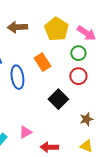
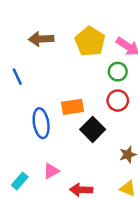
orange rectangle: (42, 62) -> (72, 107), moved, turned -66
blue ellipse: (17, 77) -> (41, 123), moved

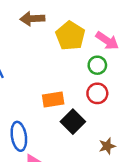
brown arrow: (41, 39) -> (32, 19), moved
blue ellipse: (41, 123) -> (19, 136), moved

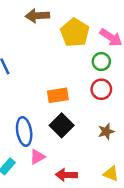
black square: (73, 122) -> (62, 125), moved
brown star: (107, 146) -> (106, 131), moved

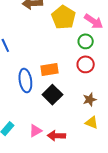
blue ellipse: (24, 131) -> (25, 81), moved
pink triangle: (37, 157) -> (35, 131), moved
yellow triangle: (111, 174) -> (92, 123), moved

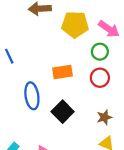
yellow pentagon: (64, 17) -> (75, 24), turned -30
orange rectangle: (49, 69) -> (63, 72), moved

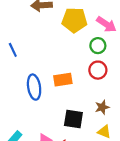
orange rectangle: (63, 72) -> (63, 80), moved
black square: (63, 112) -> (73, 119), moved, turned -36

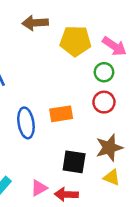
brown star: (102, 107) -> (109, 148), size x1.5

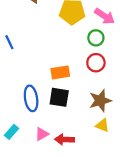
blue ellipse: (26, 123) -> (31, 98), moved
black square: (74, 162) -> (59, 97), moved

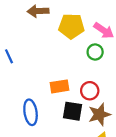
red circle: (96, 63) -> (90, 91), moved
black square: (59, 97) -> (72, 111), moved

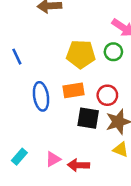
yellow pentagon: (71, 26) -> (81, 54), moved
blue ellipse: (31, 112) -> (41, 96), moved

